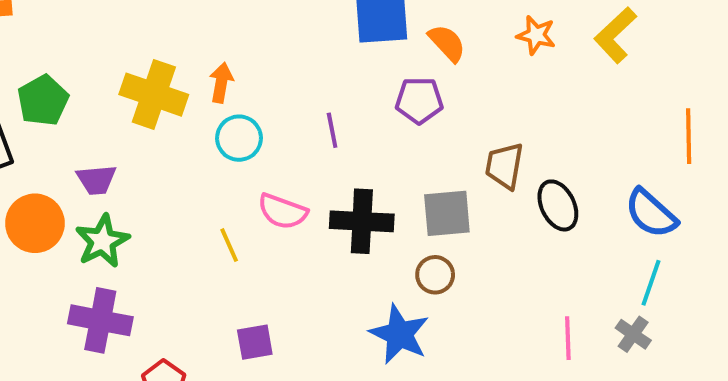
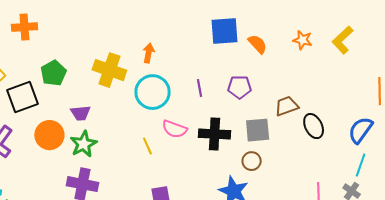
orange arrow: (221, 83) -> (148, 53), moved
purple pentagon: (419, 100) -> (240, 87), moved
cyan circle: (239, 138) -> (152, 92), size x1.5
brown trapezoid: (504, 166) -> (287, 106), turned 60
blue semicircle: (651, 213) -> (361, 130), turned 84

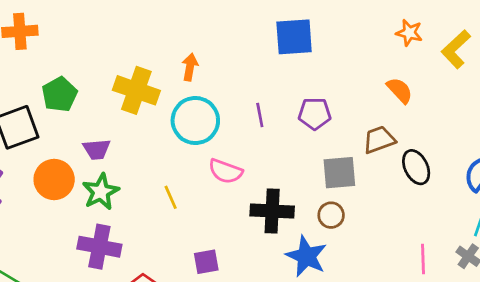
orange star: (303, 40) -> (409, 33), moved
orange semicircle: (258, 44) -> (400, 90), moved
black cross: (215, 134) -> (272, 211), moved
yellow line: (147, 146) -> (171, 197), moved

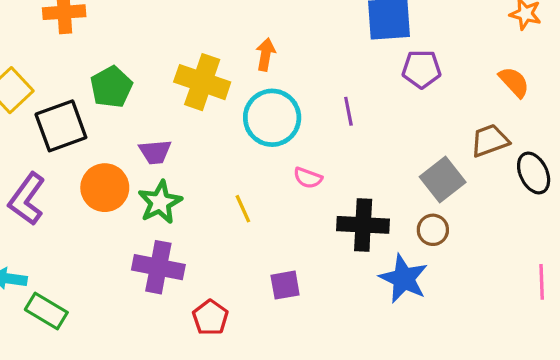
purple pentagon: (315, 114) -> (422, 69), moved
pink semicircle: (226, 171) -> (308, 178), size x0.7
gray square: (339, 173) -> (443, 179), turned -33

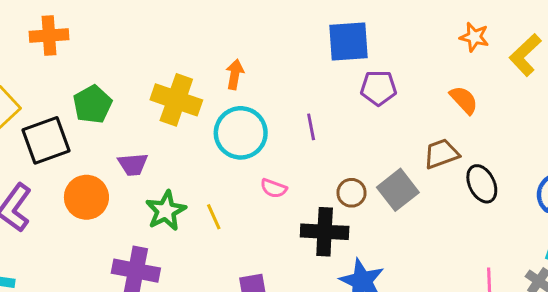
green star: (160, 202) -> (166, 211), moved
brown circle: (433, 230) -> (352, 193), moved

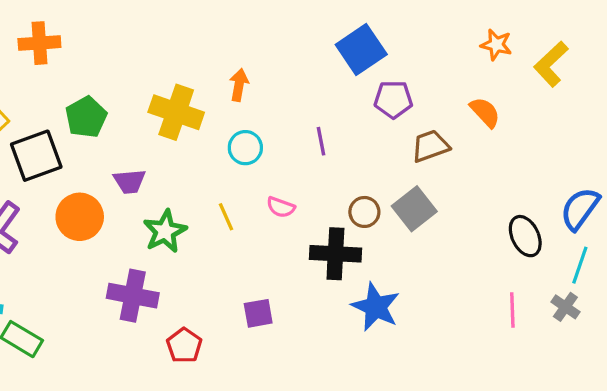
blue square: (349, 42) -> (361, 50), turned -30
cyan circle: (241, 133) -> (245, 148), size x0.6
brown trapezoid: (441, 154) -> (430, 146), moved
black ellipse: (482, 184) -> (525, 236), moved
yellow line: (214, 217) -> (226, 217), moved

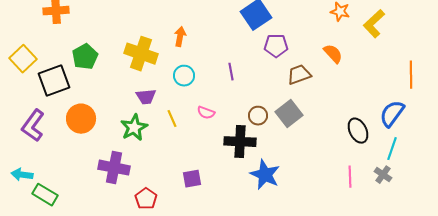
purple trapezoid: (130, 181) -> (146, 97), moved

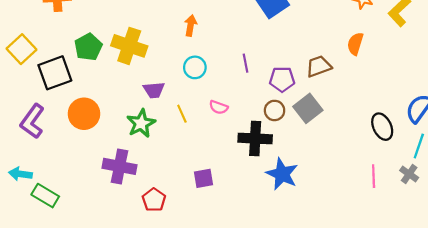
purple pentagon: (276, 46) -> (282, 79), moved
yellow cross: (141, 54) -> (129, 46), moved
orange semicircle: (333, 54) -> (355, 44), turned -120

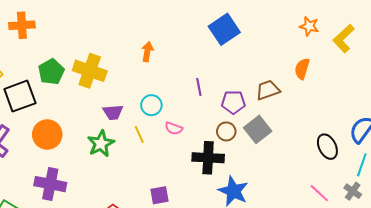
cyan circle: (195, 67) -> (151, 105), moved
purple cross: (119, 166) -> (50, 184), moved
pink line: (374, 176) -> (319, 193), turned -45

